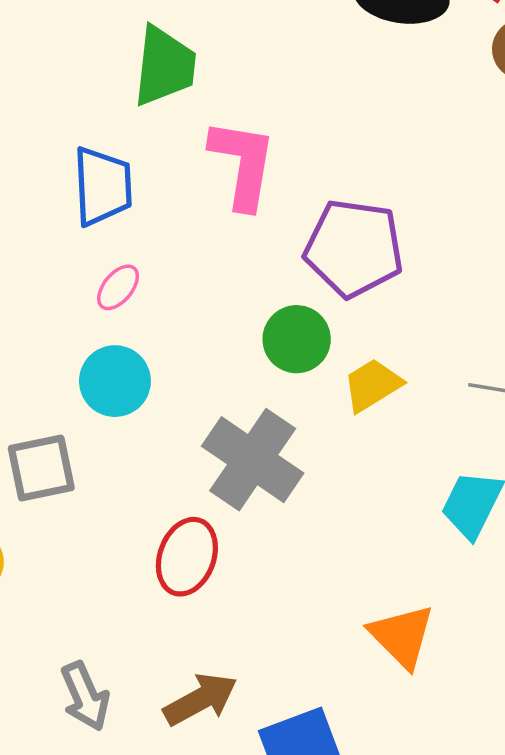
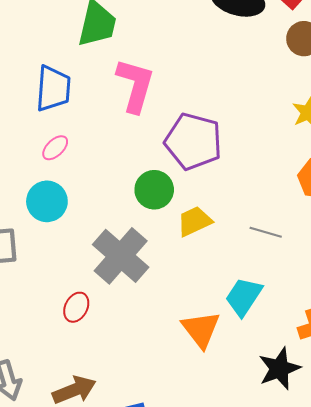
red ellipse: (187, 557) -> (76, 307), size x0.7
orange triangle: (402, 636) -> (201, 329), moved

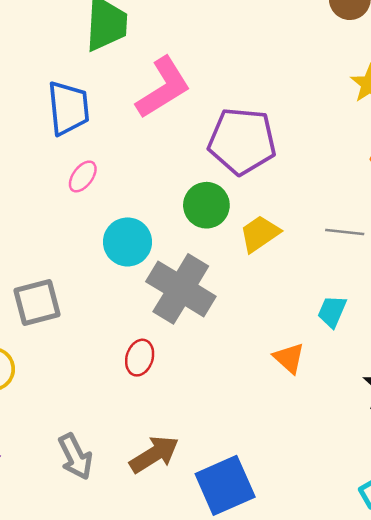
pink L-shape: (135, 85) -> (163, 88), turned 52
cyan circle: (47, 201) -> (127, 242), moved
cyan trapezoid: (244, 297) -> (332, 311), size x0.7
orange triangle: (201, 329) -> (289, 358), size x0.7

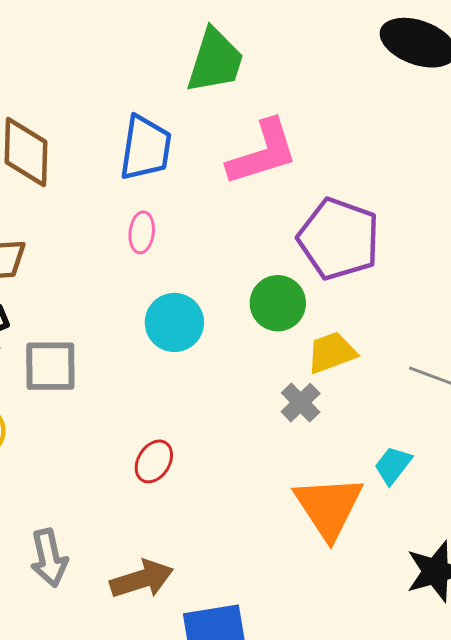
pink ellipse: (83, 176) -> (142, 232), turned -44
gray cross: (181, 289) -> (301, 403), moved, size x0.5
orange triangle: (289, 358) -> (329, 507), size x1.8

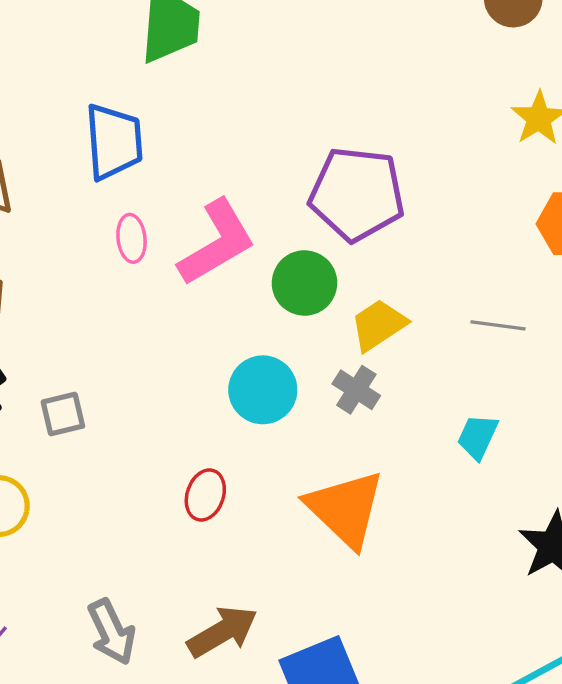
pink L-shape: (263, 153) -> (217, 243), moved
cyan circle: (174, 322) -> (263, 390), moved
gray square: (50, 366) -> (63, 414), size x0.7
orange triangle: (329, 507) -> (345, 509), moved

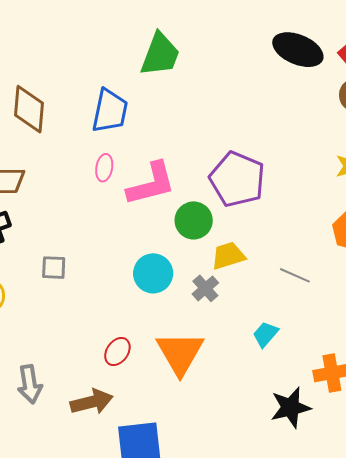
gray square: (63, 414) -> (54, 268), moved
red ellipse: (205, 495) -> (117, 352), moved

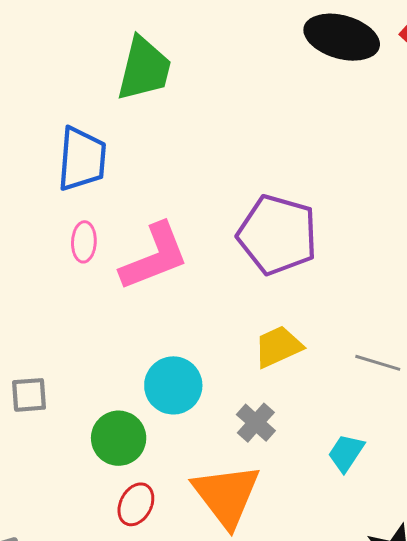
green circle: (194, 220) -> (119, 438), moved
gray cross: (205, 288) -> (256, 423), moved

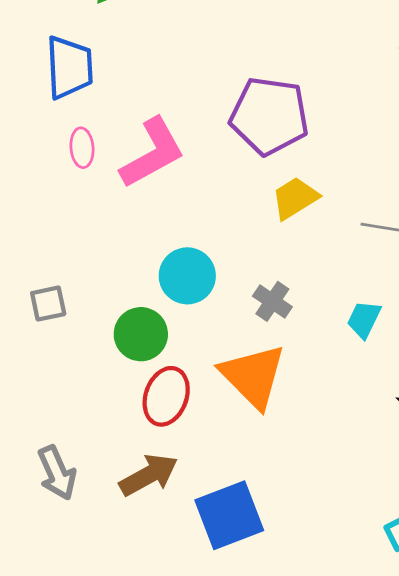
yellow trapezoid: (278, 347) -> (295, 198), moved
red ellipse: (136, 504) -> (166, 396), size x1.4

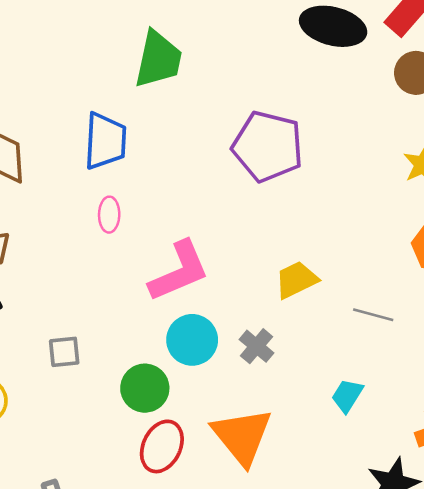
purple pentagon: (269, 116) -> (268, 146), moved
pink L-shape: (152, 153) -> (179, 271), moved
gray cross: (272, 301) -> (257, 346), moved

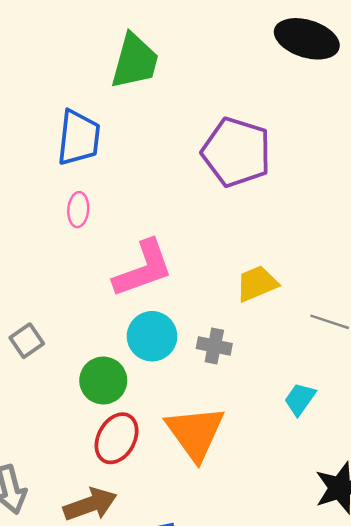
gray cross: (257, 346) -> (214, 346), turned -32
gray square: (64, 352) -> (27, 341), turned -32

